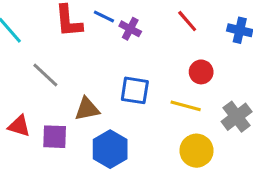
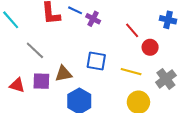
red line: (187, 21) -> (132, 30), moved
red circle: (201, 72) -> (150, 47), moved
purple square: (55, 137) -> (41, 81), moved

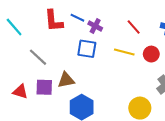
red line: (132, 30) -> (134, 27), moved
blue square: (96, 61) -> (87, 49), moved
yellow line: (131, 72) -> (124, 52), moved

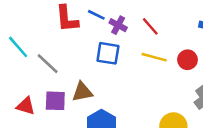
cyan line: (14, 27) -> (18, 47), moved
red line: (134, 27) -> (150, 26), moved

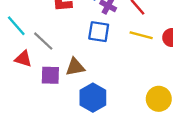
red triangle: (26, 106) -> (23, 59), moved

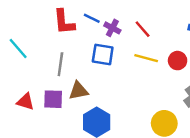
gray line: (43, 41) -> (60, 64), moved, turned 55
red triangle: (23, 59) -> (25, 102), moved

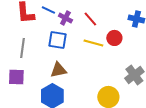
red circle: (178, 61) -> (114, 38), moved
brown triangle: (79, 91) -> (58, 70), moved

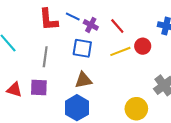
yellow line: (93, 43) -> (120, 51), turned -36

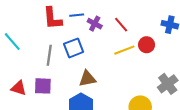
blue line: (73, 16) -> (77, 15), turned -32
blue square: (82, 48) -> (74, 48), moved, turned -30

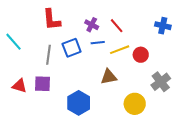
blue line: (77, 15) -> (98, 43), moved
red circle: (147, 45) -> (141, 55), moved
brown triangle: (87, 79) -> (109, 77), moved

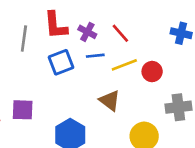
red L-shape: (52, 20) -> (56, 25), moved
gray line: (49, 55) -> (24, 39), moved
brown triangle: (109, 77) -> (110, 101), turned 48
gray cross: (161, 82) -> (178, 107), turned 30

